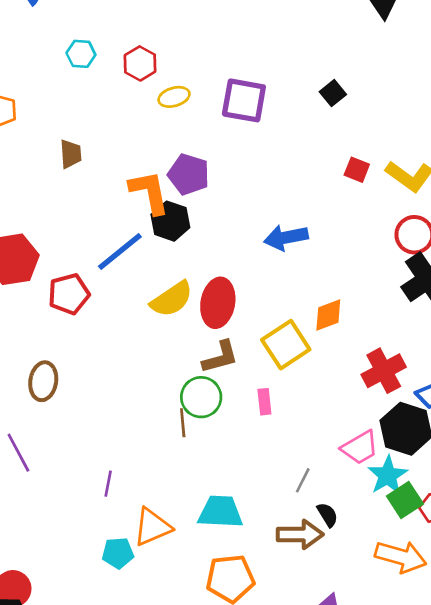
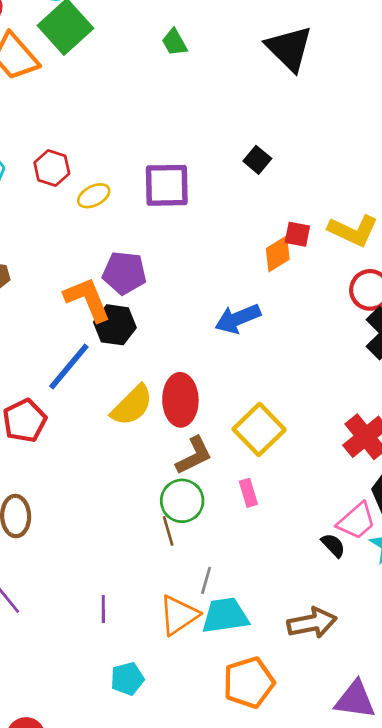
orange diamond: (328, 315) -> (278, 254), moved
gray line: (303, 480) -> (206, 580), moved
black semicircle: (327, 515) -> (333, 545), moved
orange triangle: (152, 527) -> (179, 615), moved

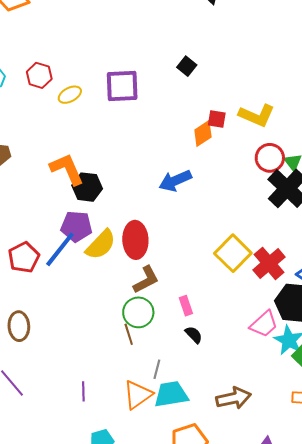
purple pentagon: (124, 273) -> (76, 226), moved
blue line: (69, 367) -> (60, 249), moved
yellow square: (259, 429) -> (233, 253), moved
black semicircle: (333, 545) -> (194, 335), moved

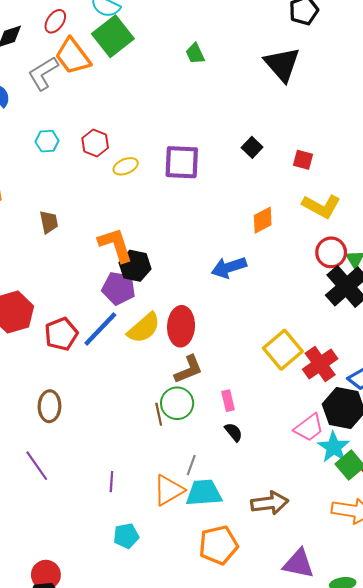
red square: (217, 119) -> (303, 160), moved
purple pentagon: (76, 226) -> (119, 288), moved
brown line: (129, 334) -> (159, 414), moved

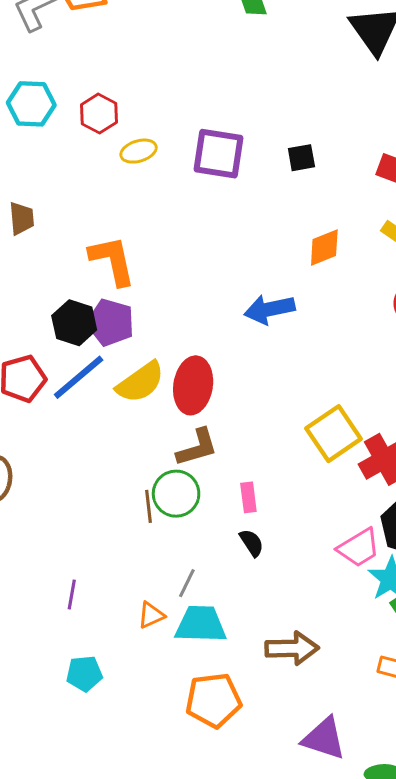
cyan hexagon: (47, 141) -> (31, 104), size x1.4
black square: (252, 147) -> (301, 158), moved, turned 30
black hexagon: (135, 266) -> (74, 323), moved
orange triangle: (169, 490) -> (151, 615), size x0.6

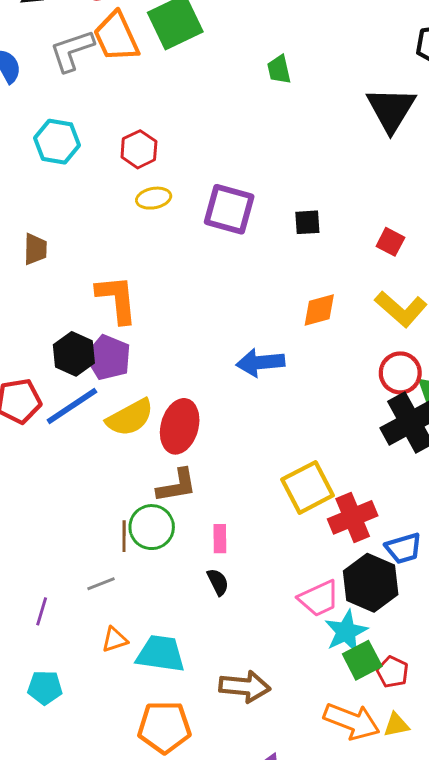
red hexagon: (99, 114) -> (139, 149), moved
gray line: (187, 583) -> (101, 584), moved, turned 36

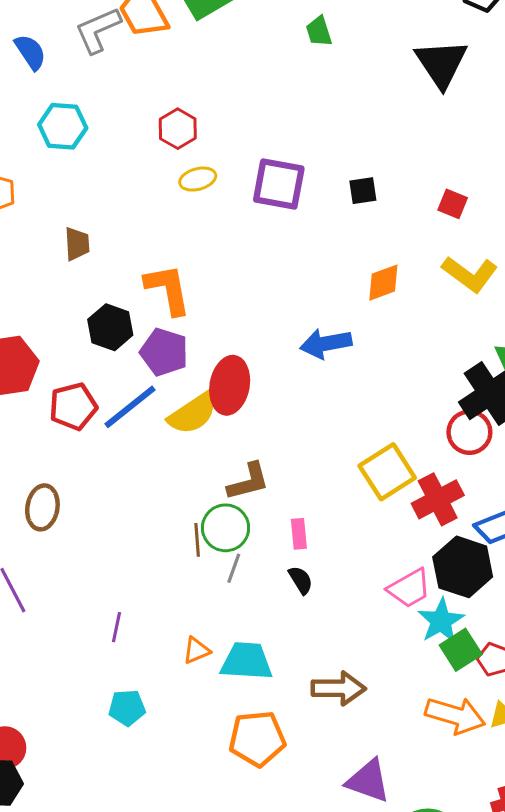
cyan hexagon: (57, 142) -> (63, 126), moved
black hexagon: (74, 354) -> (110, 327), moved
red circle: (400, 373) -> (469, 432), moved
red ellipse: (180, 426) -> (230, 385), moved
gray line: (101, 584) -> (234, 568), moved, turned -44

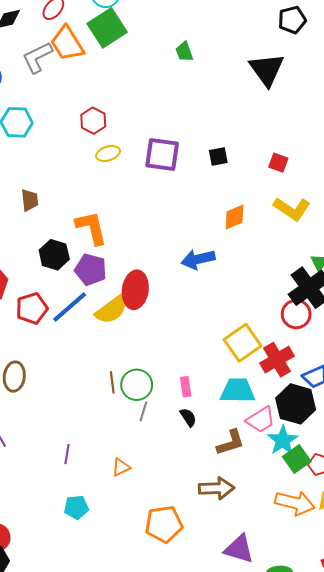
brown L-shape: (248, 482) -> (231, 443), moved
brown line: (197, 540) -> (112, 382), moved
cyan trapezoid: (247, 661) -> (238, 391), moved

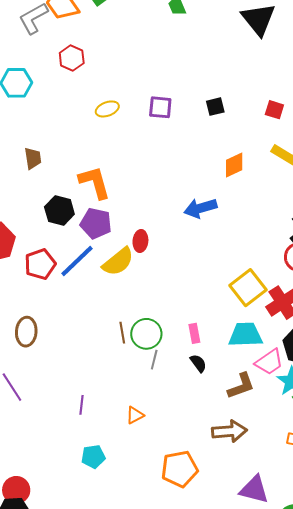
red hexagon: (93, 121) -> (72, 58), moved
purple square: (162, 154) -> (160, 107), size x0.7
red ellipse: (135, 290) -> (140, 241), size x0.6

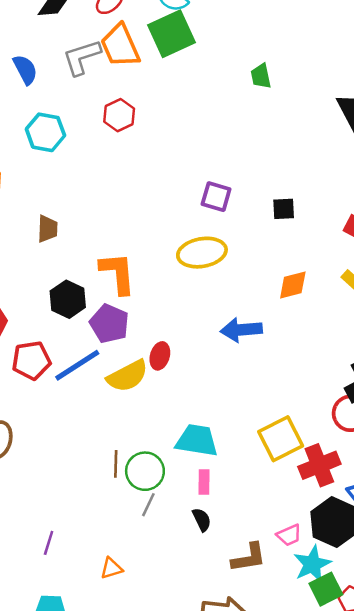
yellow ellipse: (107, 109) -> (202, 253), moved, size x1.6
cyan trapezoid: (245, 335) -> (197, 440), moved
pink trapezoid: (269, 362) -> (289, 535), size x0.7

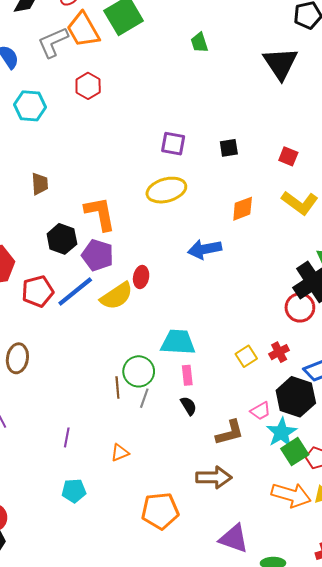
yellow square: (281, 439) -> (246, 356), moved, size x0.6
brown line: (116, 464) -> (117, 387), moved
red cross: (319, 465) -> (279, 352), size x0.6

